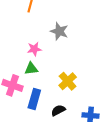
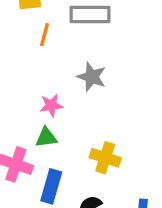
yellow cross: (68, 81) -> (105, 158), turned -30

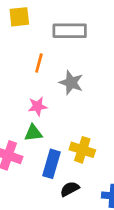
orange line: (44, 35) -> (39, 63), moved
blue rectangle: (51, 186) -> (52, 164), moved

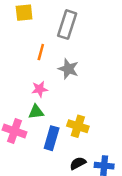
gray rectangle: (70, 31) -> (67, 25), turned -72
black semicircle: (70, 189) -> (78, 163), moved

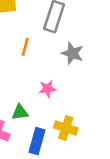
gray star: (68, 69) -> (72, 53), moved
pink star: (40, 89) -> (47, 89), moved

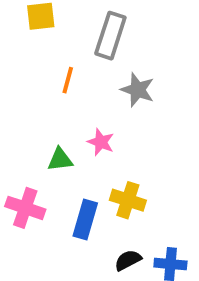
pink star: (47, 89) -> (101, 142), turned 30
green triangle: (20, 112) -> (60, 159), moved

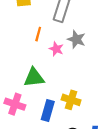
pink star: (101, 142) -> (56, 49), moved
green triangle: (60, 159) -> (34, 78), size x1.5

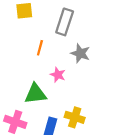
pink star: (56, 49) -> (58, 75), moved

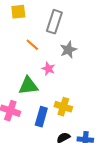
orange line: (40, 48) -> (32, 45), turned -64
gray star: (80, 53) -> (68, 50), turned 30

